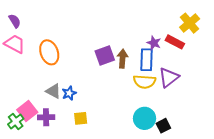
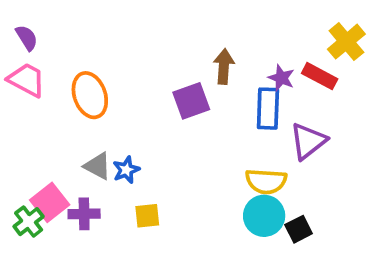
brown arrow: (123, 59) -> (224, 66), moved
yellow semicircle: (145, 82) -> (266, 181), moved

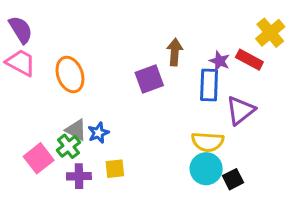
purple semicircle: (27, 38) -> (21, 30), size x1.4
purple cross: (84, 214) -> (79, 176), moved
green cross: (29, 222) -> (68, 146), moved

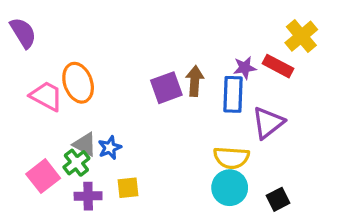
brown arrow: (175, 52) -> (195, 81), moved
purple star: (220, 61) -> (245, 68), turned -30
pink trapezoid: (21, 63) -> (46, 96), moved
black square: (233, 179) -> (278, 199), moved

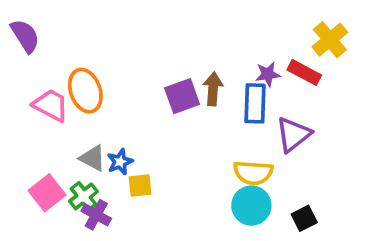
green cross: (76, 163) -> (84, 196), moved
yellow square: (128, 188) -> (140, 185), moved
purple cross: (88, 196) -> (96, 215), turned 30

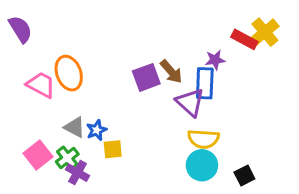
red rectangle: (304, 72) -> (244, 39), moved
brown arrow: (213, 89) -> (171, 72), turned 135
purple triangle: (293, 134) -> (190, 102), moved, turned -40

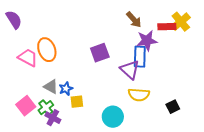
red rectangle: (244, 39) -> (167, 27), turned -30
purple star: (215, 60) -> (147, 41), size x1.5
brown arrow: (171, 72) -> (134, 20), moved
cyan circle: (202, 165) -> (113, 117), moved
black square: (244, 176) -> (173, 107), moved

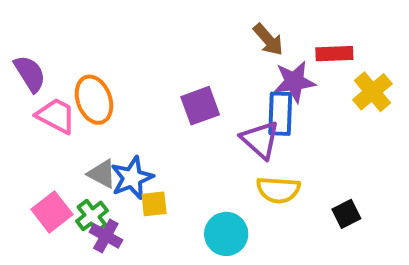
purple semicircle: (14, 20) -> (30, 74), moved
yellow cross: (181, 22) -> (372, 92), moved
blue star: (66, 89) -> (132, 178), size x1.5

